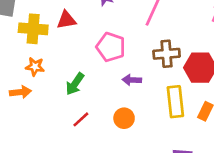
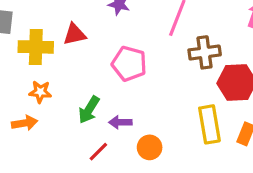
brown cross: (167, 54) -> (205, 52), moved
purple arrow: (132, 80) -> (120, 122), moved

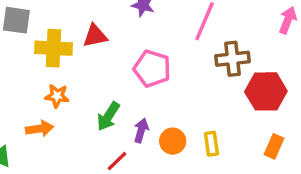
purple arrow: (120, 122) -> (141, 130), turned 105
yellow rectangle: (209, 124) -> (211, 144), moved, size x0.6
orange circle: (150, 147) -> (173, 141), moved

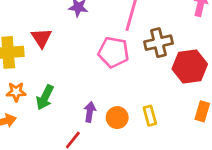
red triangle: (95, 36) -> (42, 38), turned -45
pink pentagon: (152, 68) -> (114, 52), moved
green arrow: (108, 116) -> (45, 97), moved

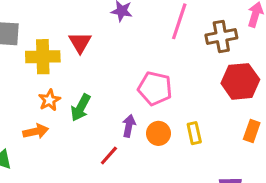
brown cross: (159, 43) -> (221, 36), moved
pink pentagon: (114, 52) -> (155, 88), moved
orange star: (16, 92) -> (49, 100), turned -30

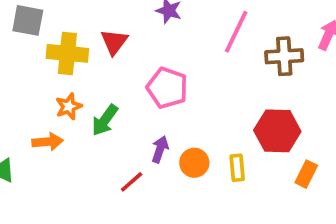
red hexagon: (240, 81) -> (277, 131), moved
pink pentagon: (155, 88) -> (167, 88), moved

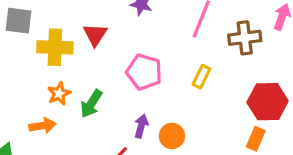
red hexagon: (277, 131) -> (268, 102), moved
yellow rectangle: (237, 168) -> (201, 77), moved, turned 35
orange rectangle: (306, 174) -> (256, 139), moved

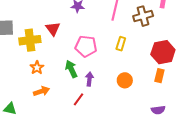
green arrow: (91, 104) -> (71, 69), moved, turned 132
orange arrow: (42, 126) -> (41, 91), moved
orange circle: (172, 136) -> (125, 80), moved

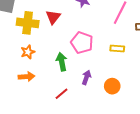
yellow rectangle: (121, 44) -> (117, 49), turned 64
purple arrow: (89, 79) -> (86, 77), moved

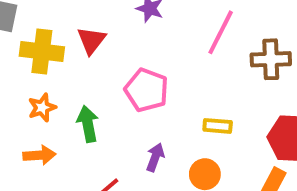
yellow rectangle: (117, 49) -> (218, 126), moved
green arrow: (62, 62) -> (88, 124), moved

